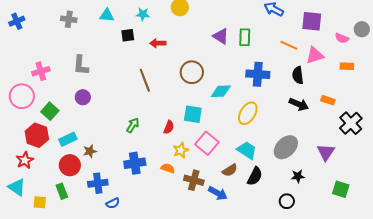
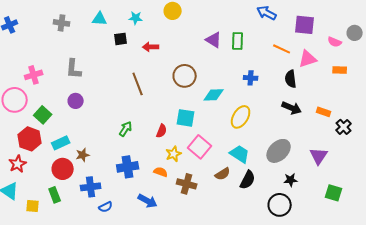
blue cross: (258, 74) -> (251, 78), size x0.6
orange rectangle: (328, 100) -> (324, 112), moved
black cross: (351, 123) -> (344, 127), size x0.7
blue arrow: (218, 193) -> (148, 201), moved
black circle: (287, 201) -> (280, 205), size x1.5

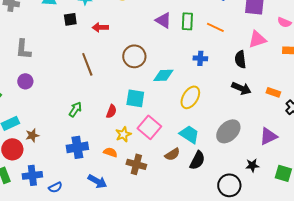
orange line: (282, 49) -> (215, 27), moved
purple triangle: (319, 156) -> (268, 136), turned 30
black star: (291, 180) -> (252, 165), moved
blue cross: (91, 187) -> (32, 175), moved

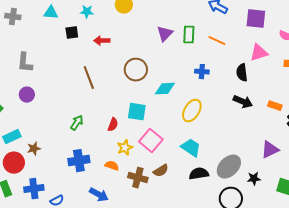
purple triangle: (163, 20) -> (165, 34), turned 42
gray ellipse: (228, 131) -> (229, 167), moved
brown semicircle: (172, 154) -> (161, 171), moved
black semicircle: (197, 160) -> (199, 174), turned -126

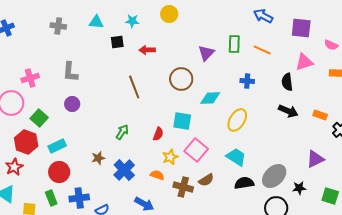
purple triangle: (165, 34) -> (206, 53), moved
brown star: (34, 149) -> (98, 158), moved
blue cross: (79, 161) -> (124, 170), turned -35

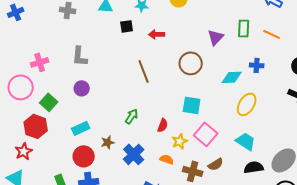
cyan diamond: (210, 98) -> (232, 77), moved
red semicircle: (158, 134) -> (163, 125), moved
cyan rectangle: (57, 146) -> (81, 128), moved
red circle: (59, 172) -> (84, 156), moved

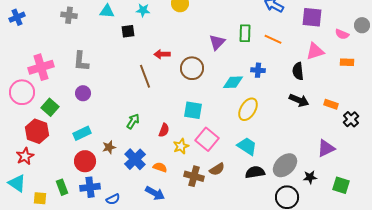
red arrow: (157, 34) -> (162, 54), moved
pink cross: (40, 62) -> (41, 67), size x1.4
orange semicircle: (167, 159) -> (160, 167), moved

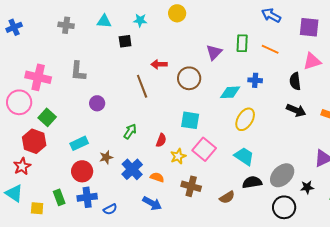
pink cross: (41, 67) -> (38, 77), turned 30
purple circle: (83, 93) -> (97, 103), moved
brown semicircle: (217, 169) -> (227, 197), moved

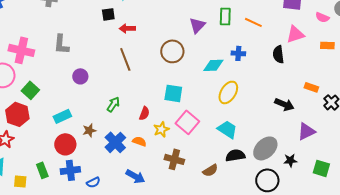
red arrow: (159, 64) -> (127, 28), moved
black arrow: (296, 110) -> (284, 104), moved
orange semicircle: (157, 177) -> (139, 141), moved

